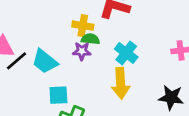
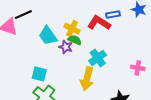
black line: (17, 61) -> (23, 15), moved
cyan trapezoid: (45, 61) -> (48, 36), moved

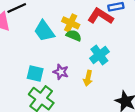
purple star: (66, 47) -> (61, 72), moved
yellow arrow: (87, 79) -> (88, 78), size x0.6

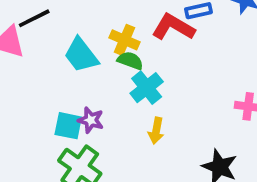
cyan cross: (99, 55) -> (147, 88), moved
purple star: (61, 72) -> (91, 120), moved

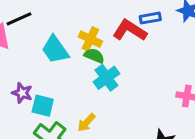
purple star: (91, 120) -> (22, 93), moved
yellow arrow: (156, 131) -> (86, 123), moved, turned 30

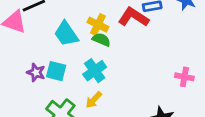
cyan cross: (106, 78) -> (95, 71), moved
cyan square: (43, 106) -> (56, 71), moved

